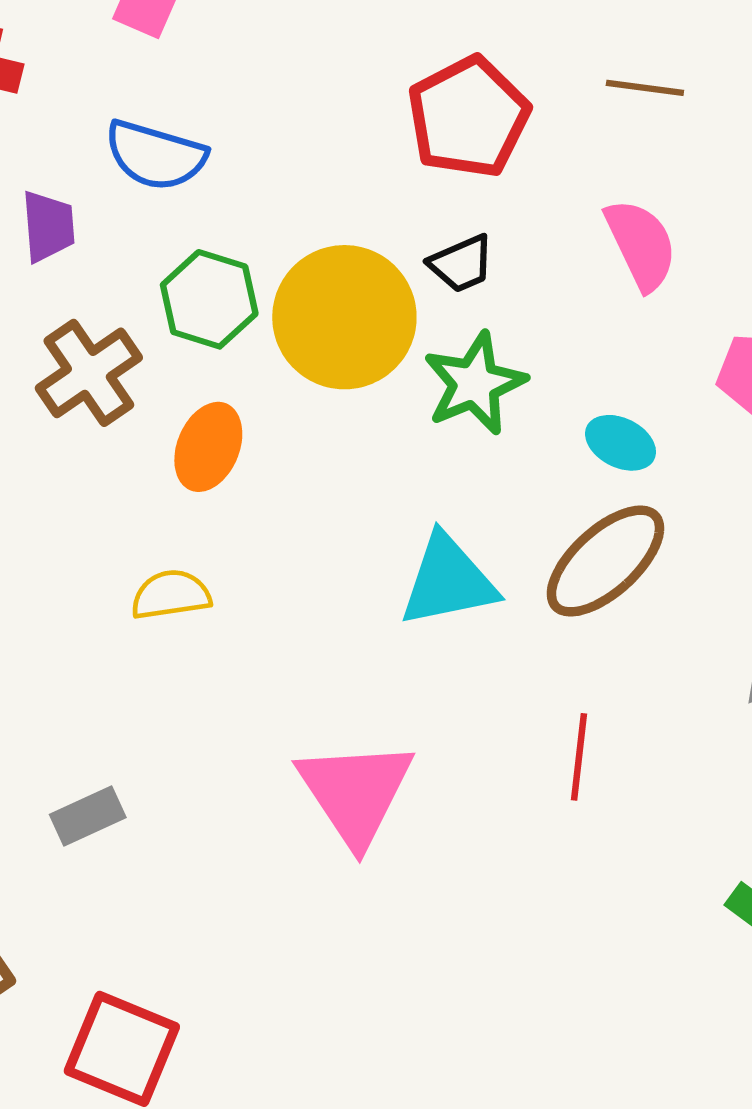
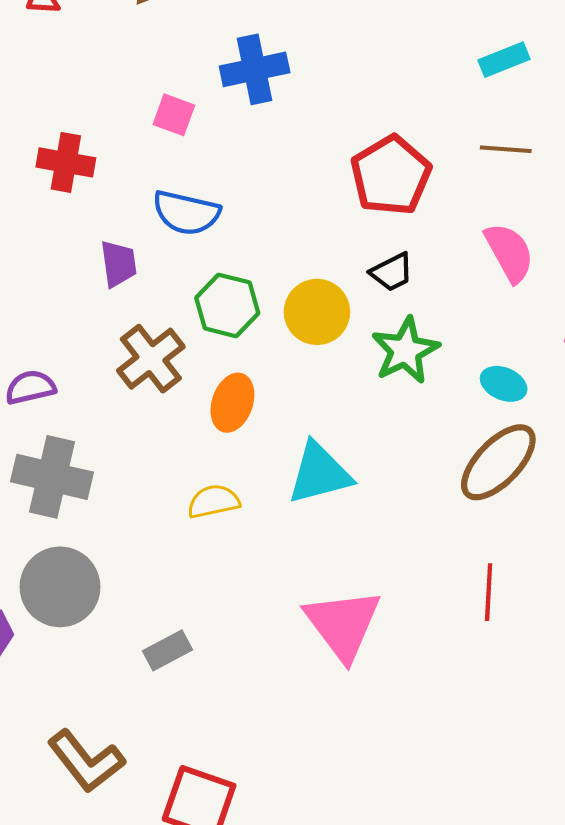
yellow circle: (344, 317) -> (317, 312), size x0.7
cyan triangle: (448, 581) -> (319, 473), moved

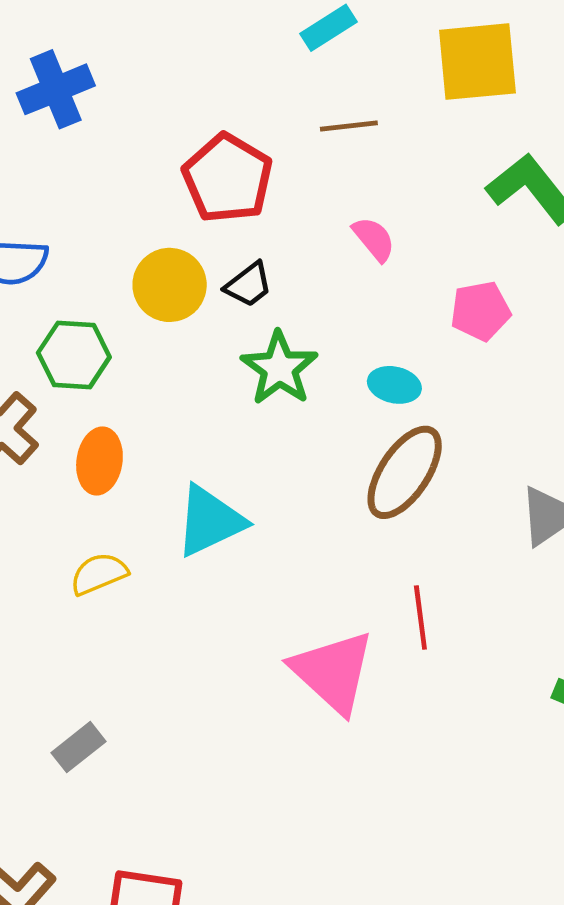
pink semicircle: (509, 252) -> (374, 239), size x0.7
yellow circle: (317, 312) -> (170, 285), moved
pink triangle: (343, 624) -> (333, 672), moved

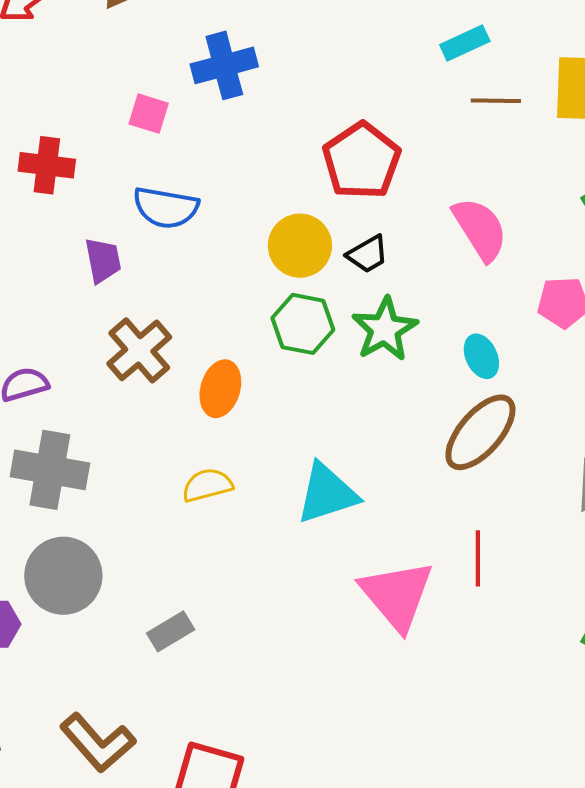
brown line: (349, 126) -> (496, 101), moved
pink semicircle: (374, 239) -> (480, 229), size x1.6
green hexagon: (74, 355) -> (303, 324), moved
cyan ellipse: (394, 385) -> (481, 356), turned 45
cyan triangle: (210, 521) -> (327, 493), moved

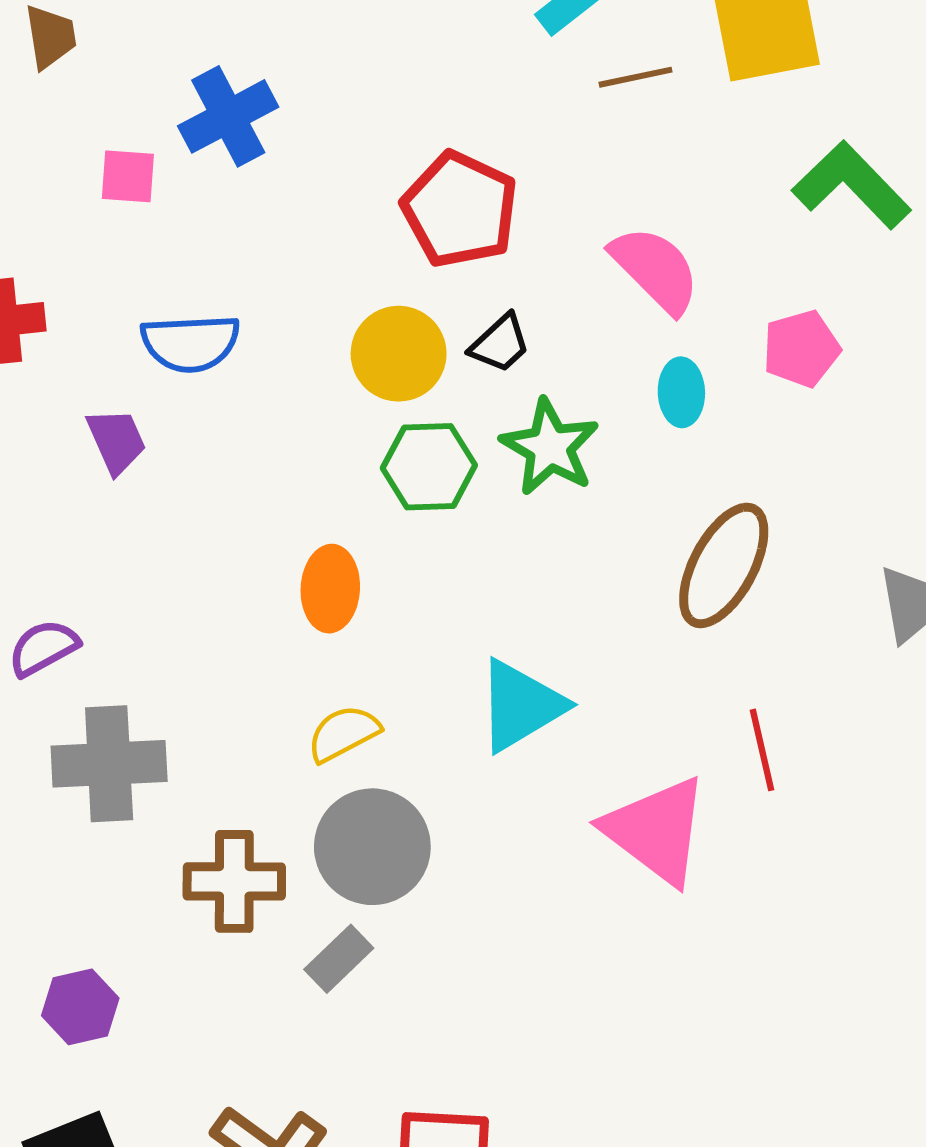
pink square: (149, 114) -> (128, 176), moved
brown cross: (139, 350) -> (234, 881), moved, turned -36
cyan ellipse: (481, 356) -> (681, 392), moved, turned 36
gray circle: (63, 576) -> (372, 847), moved

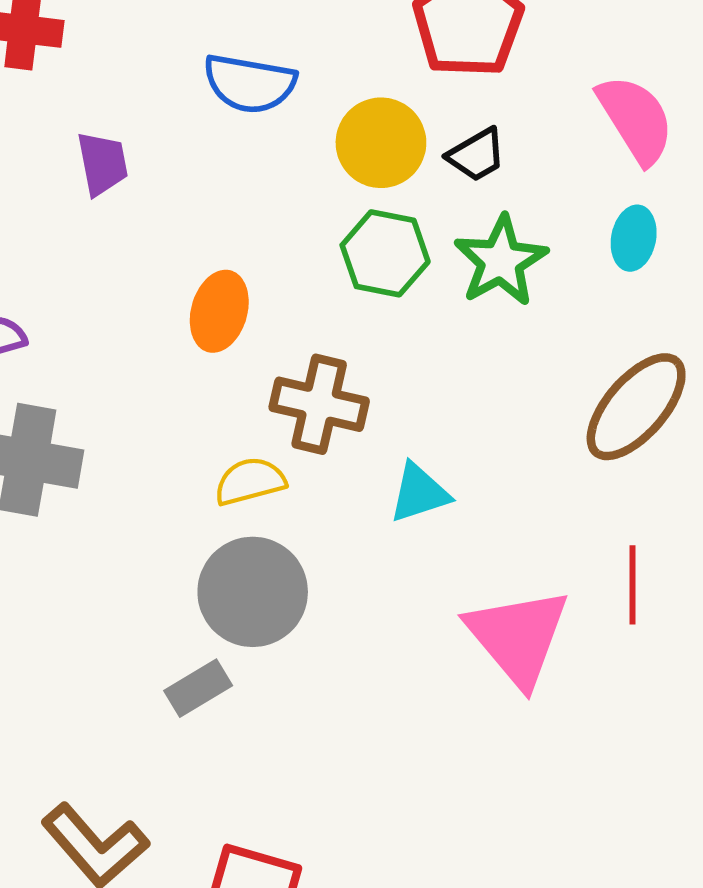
blue semicircle: (190, 343) -> (250, 84), moved
orange ellipse: (330, 589) -> (219, 311), moved
cyan triangle: (521, 706) -> (419, 493), size x0.7
brown cross: (234, 881) -> (319, 404), moved

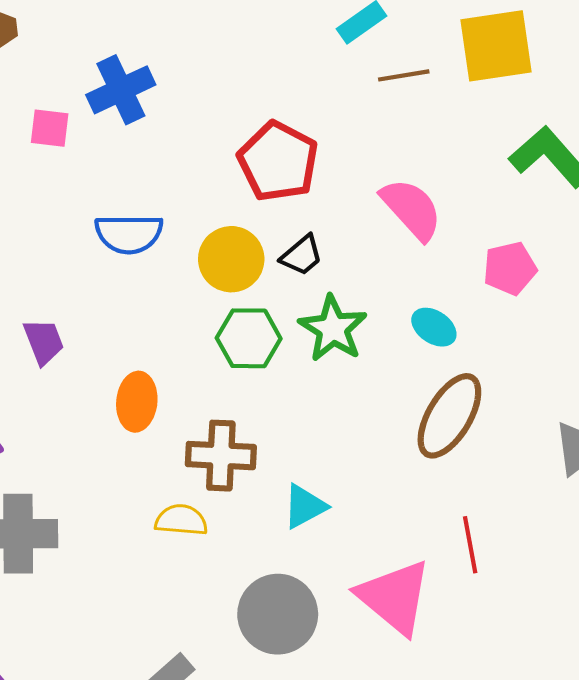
purple trapezoid: (102, 164) -> (44, 342), moved
cyan ellipse: (634, 238) -> (434, 327), moved, turned -57
yellow semicircle: (250, 481) -> (181, 520), turned 30
gray circle: (253, 592) -> (278, 614), moved

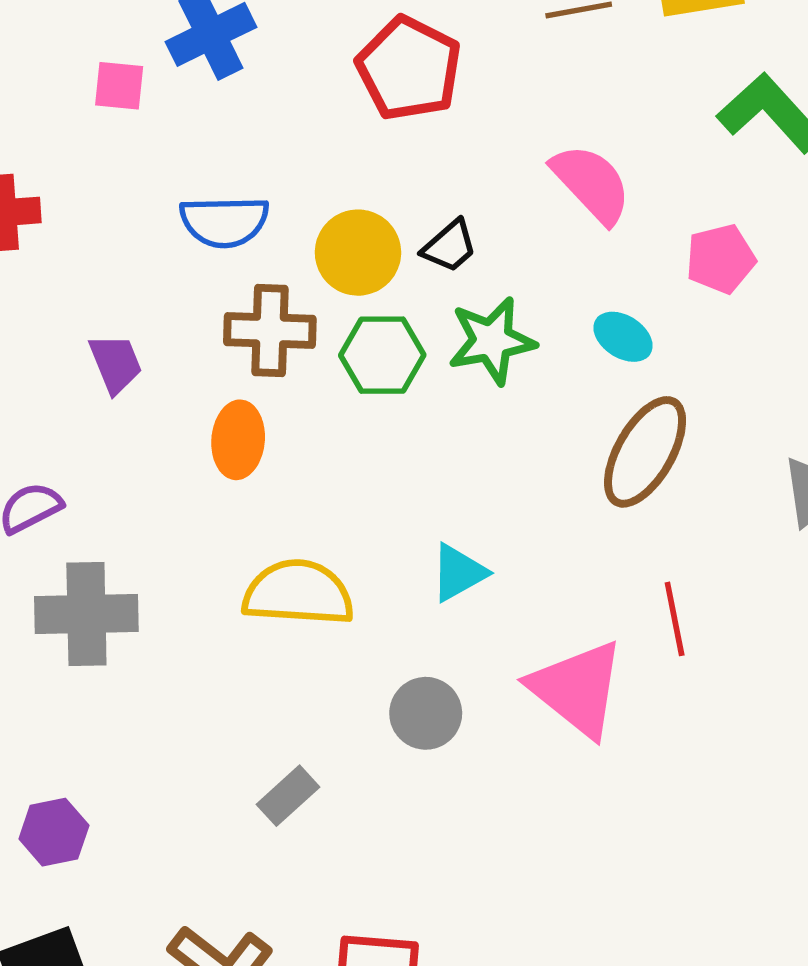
red pentagon: (278, 161) -> (409, 68), moved
green star: (333, 329) -> (492, 341), turned 30
brown cross: (221, 456) -> (270, 331), moved
yellow semicircle: (181, 520) -> (298, 593), size x1.6
gray circle: (278, 614) -> (426, 713), size x0.7

